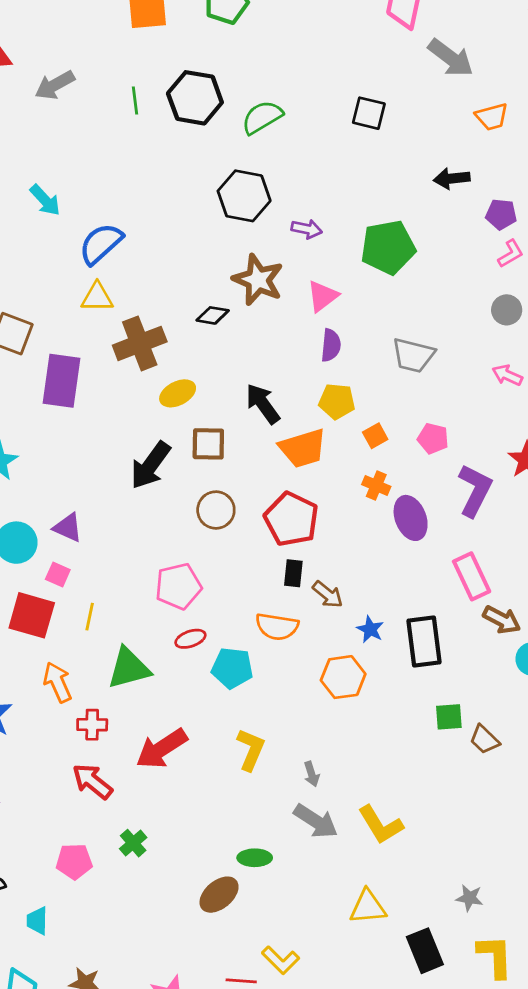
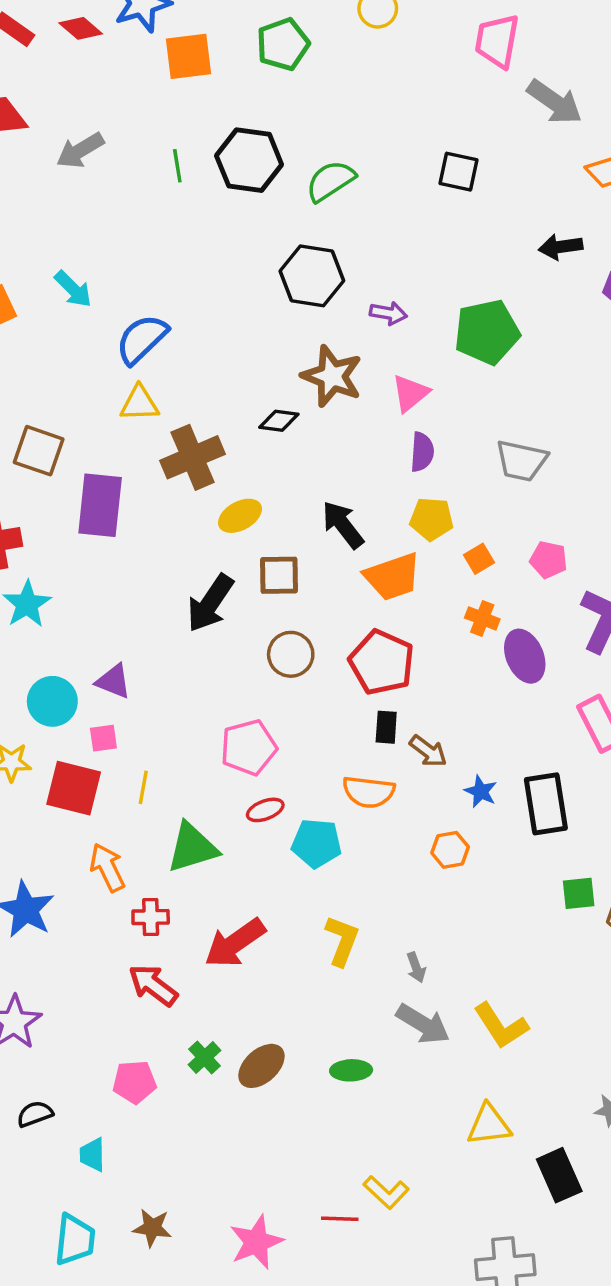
pink square: (58, 575) -> (103, 738), turned -30
orange hexagon: (343, 677) -> (450, 850), size x0.7
brown ellipse: (219, 895) -> (261, 1066), moved

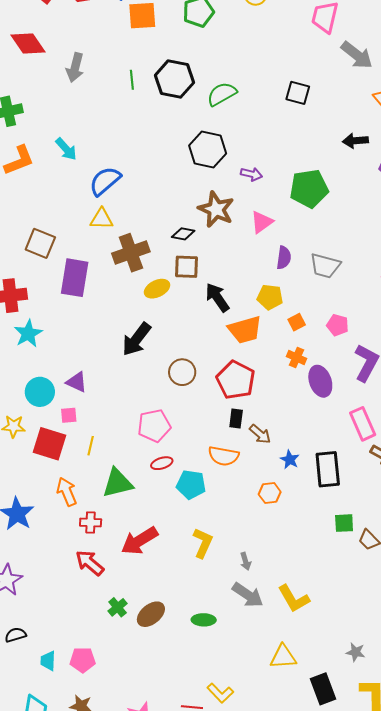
gray arrow: (80, 150) -> (75, 68), turned -48
purple semicircle: (422, 452) -> (284, 258), moved
brown square: (279, 575) -> (186, 267), moved
pink pentagon: (134, 1082) -> (83, 660), moved

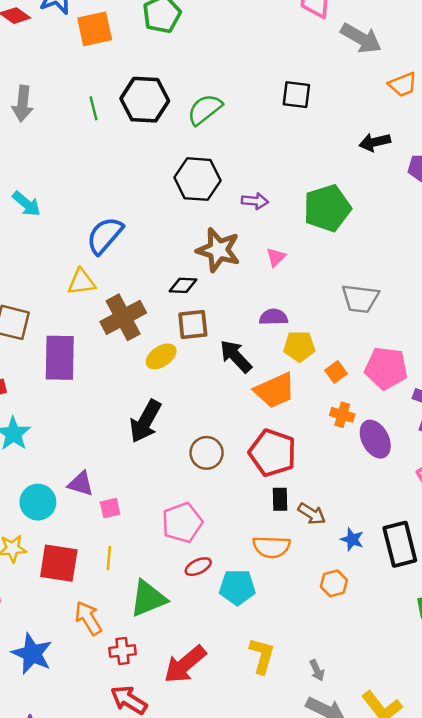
blue semicircle: (105, 181) -> (105, 235), moved
pink triangle: (262, 222) -> (276, 257), size x0.7
purple semicircle: (284, 258) -> (274, 317), moved, turned -90
pink pentagon: (338, 325) -> (386, 368), size x1.6
pink square: (69, 415) -> (110, 508), moved

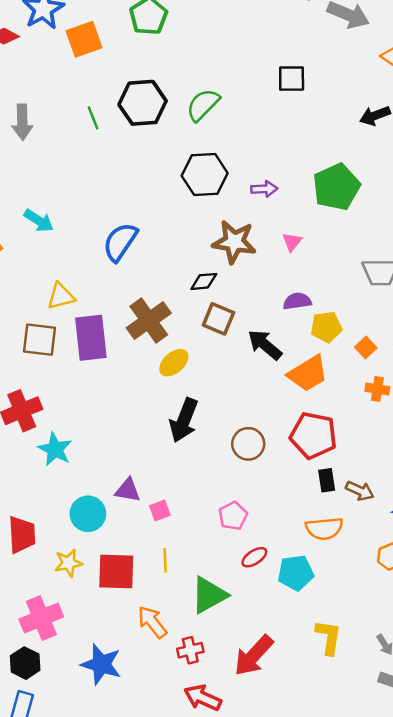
yellow triangle: (82, 282) -> (61, 296), moved
brown square: (193, 325) -> (218, 319), turned 36
yellow ellipse: (161, 356) -> (174, 363), moved
purple rectangle: (60, 358) -> (91, 338), moved
pink pentagon: (182, 523) -> (233, 516), size x0.7

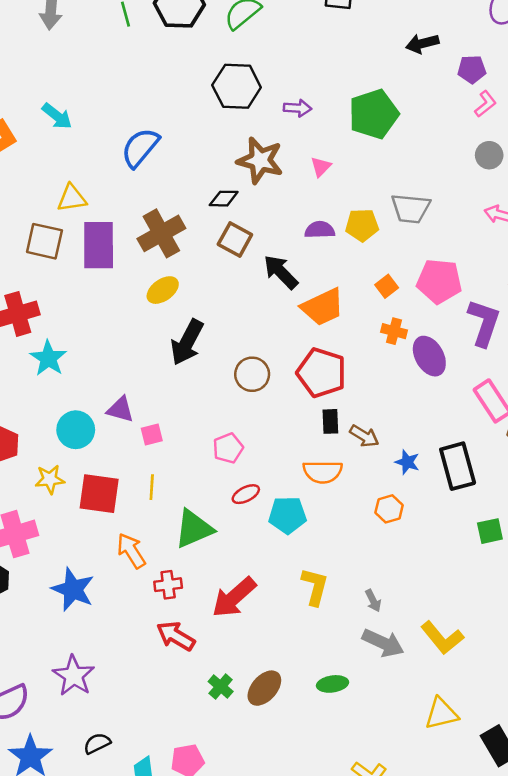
yellow pentagon: (326, 327) -> (362, 225), moved
yellow ellipse: (174, 363) -> (163, 290), moved

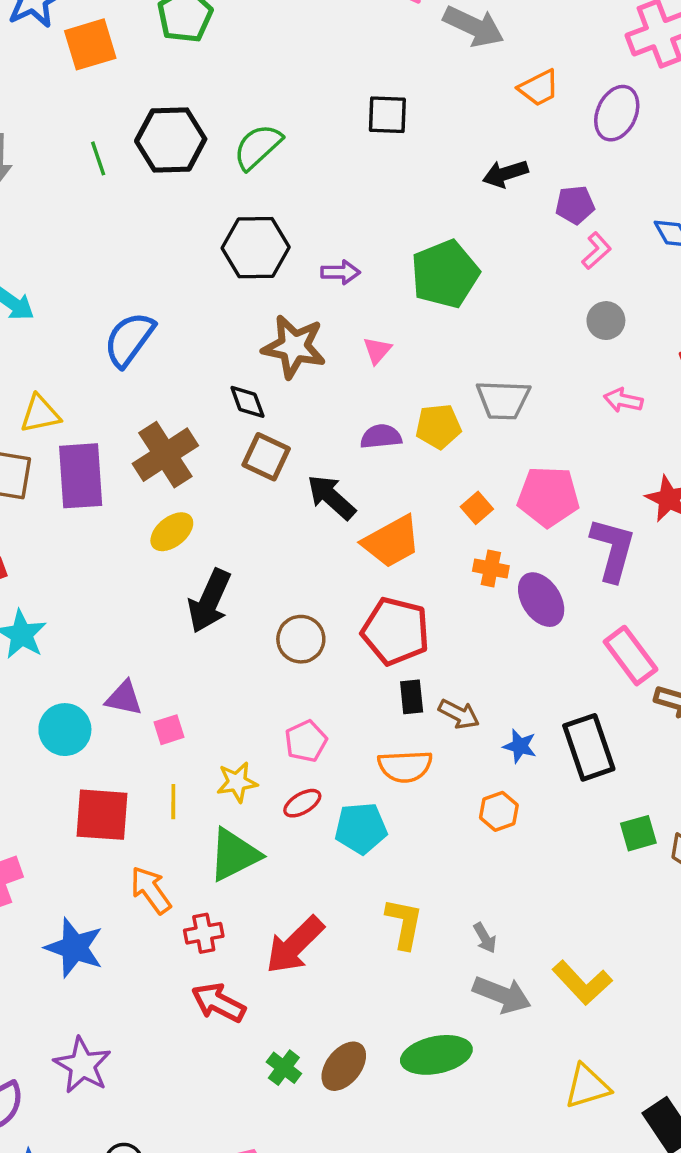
black diamond: (224, 199) -> (247, 402), turned 72
pink pentagon: (228, 448) -> (306, 741), moved
yellow star: (50, 479) -> (237, 782), moved
green ellipse: (333, 684) -> (436, 1055), size x1.6

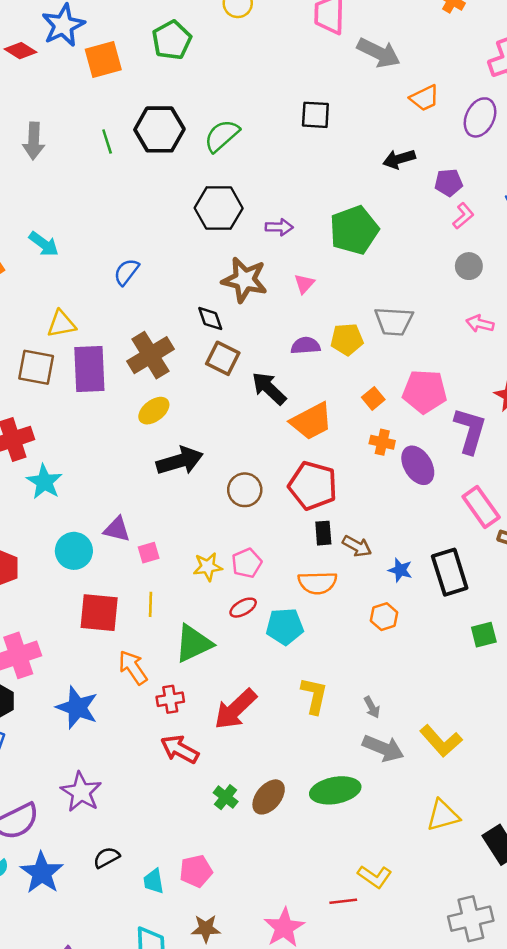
blue semicircle: (129, 339) -> (126, 272), size x0.7
black arrow: (209, 601) -> (180, 461), turned -132
yellow star: (237, 782) -> (208, 567), moved

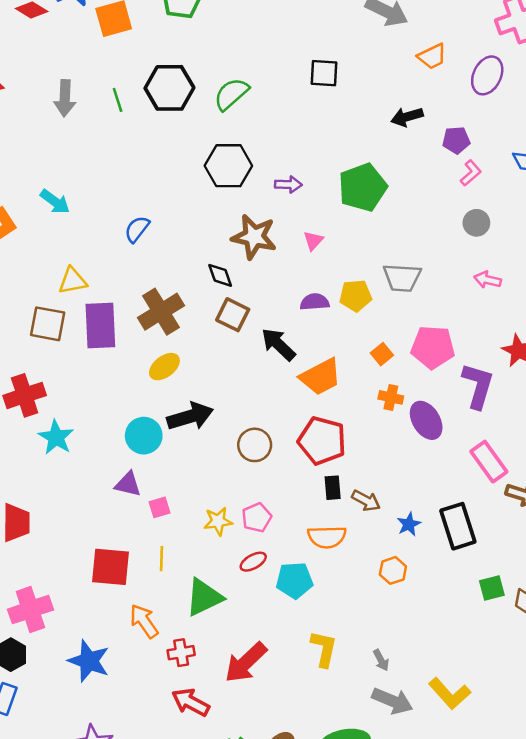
gray arrow: (34, 141) -> (65, 98), moved
cyan circle: (74, 551) -> (144, 436), moved
blue star: (400, 570) -> (409, 524), turned 30

